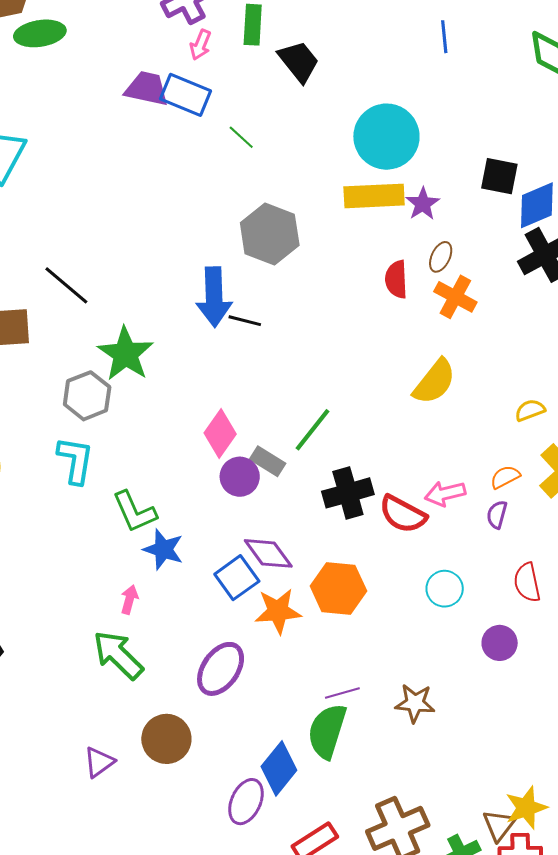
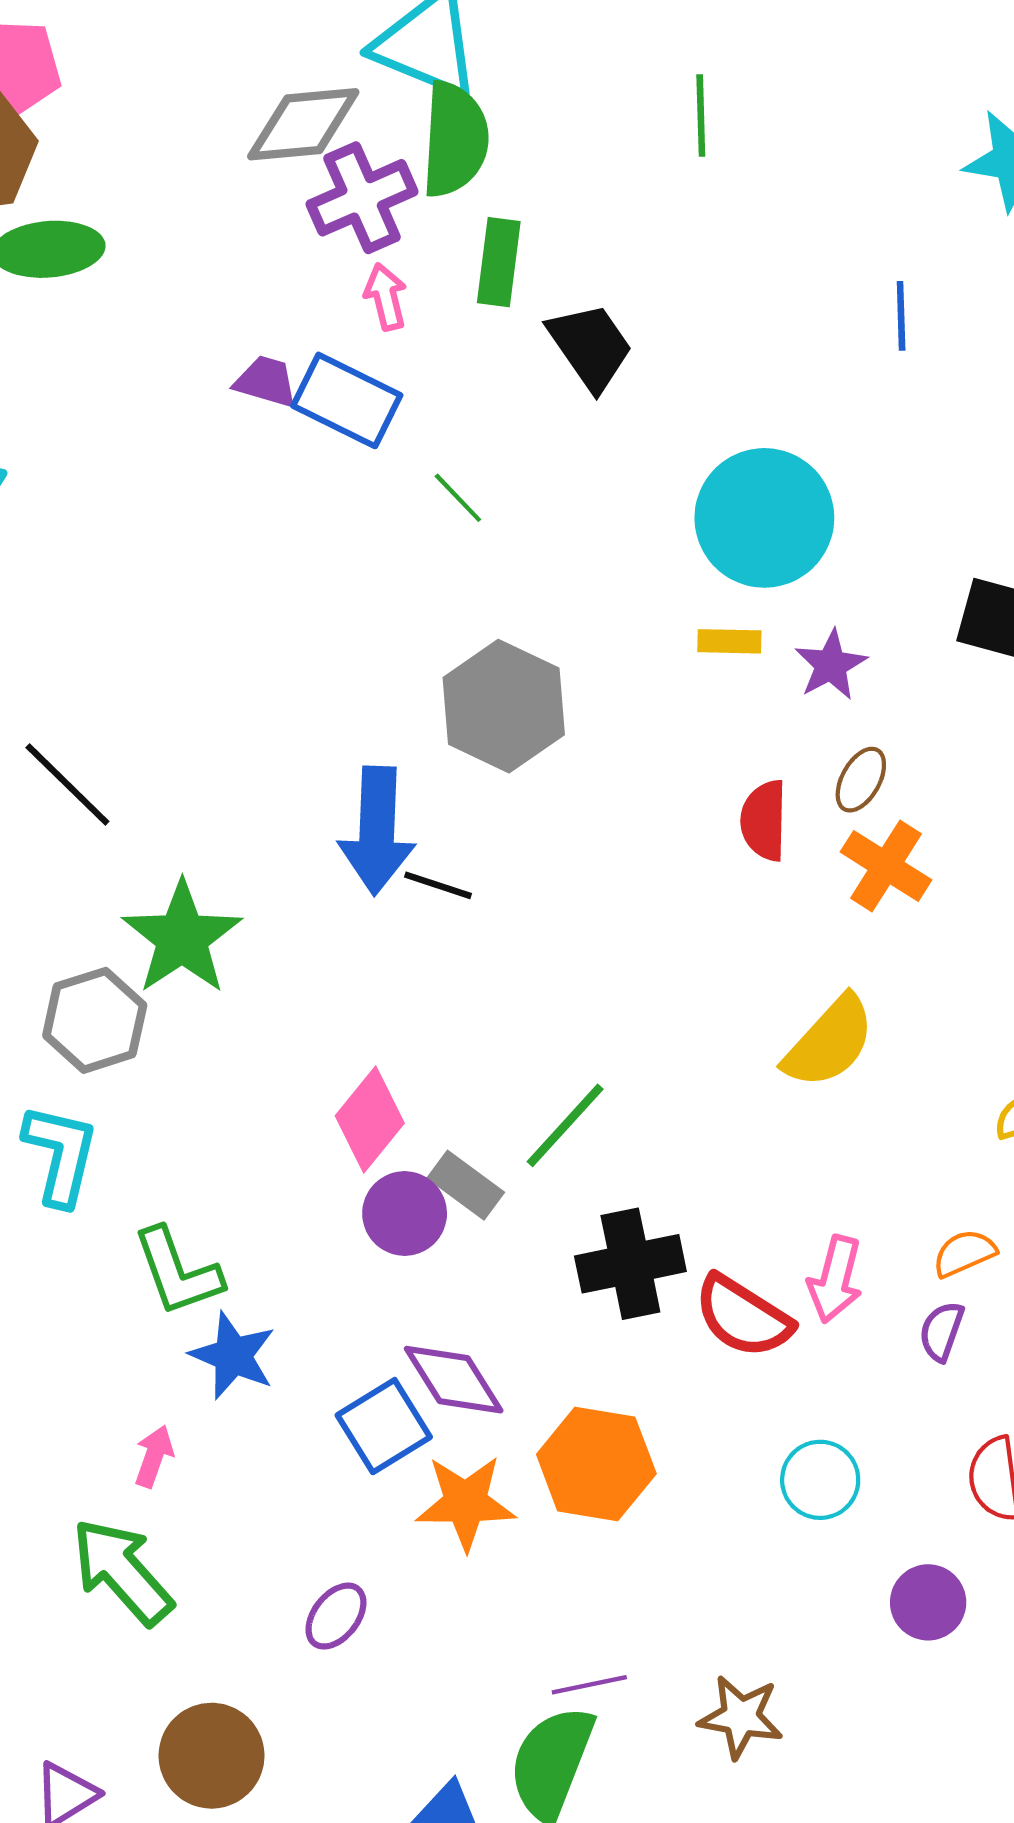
pink arrow: (200, 45) -> (386, 297), turned 140
purple trapezoid: (147, 89) -> (266, 382), size x0.7
yellow rectangle: (374, 196) -> (729, 641), size x0.5
pink arrow: (445, 494) -> (835, 1279), turned -66
purple ellipse: (221, 669) -> (336, 1616), size x0.6

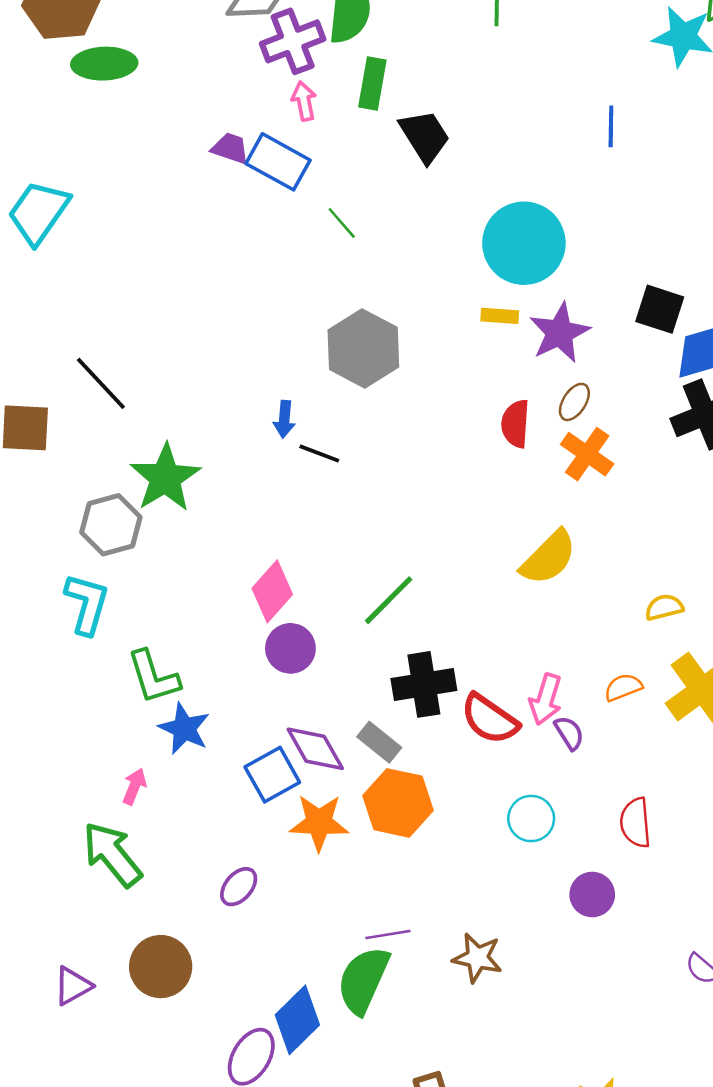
purple star: (831, 665) -> (560, 333), size x1.4
blue arrow: (377, 831) -> (284, 419), size x0.5
gray rectangle: (466, 1185) -> (379, 742), moved
purple semicircle: (941, 1331) -> (569, 733), moved, turned 126

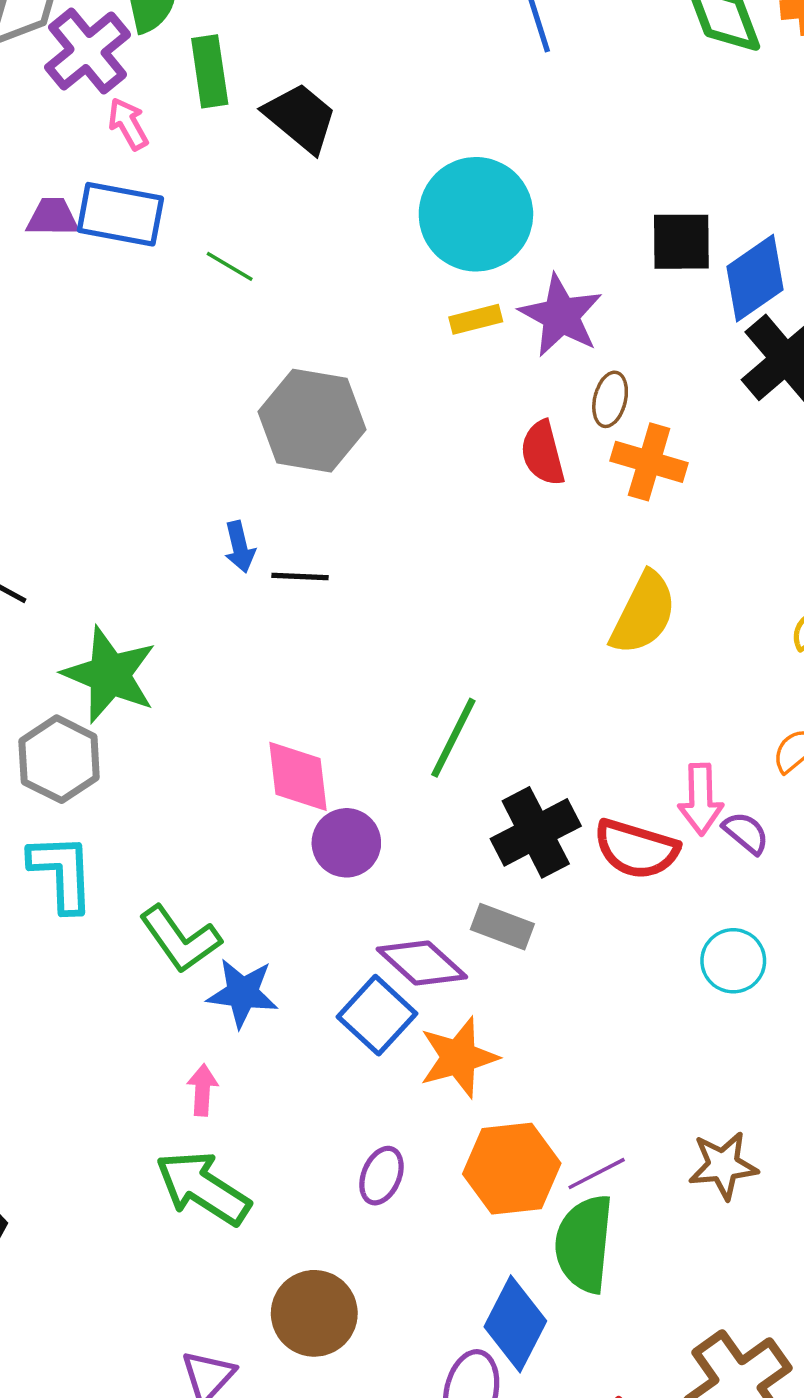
pink diamond: (272, 591) -> (298, 776), turned -30
orange hexagon: (398, 803) -> (512, 1169), moved

